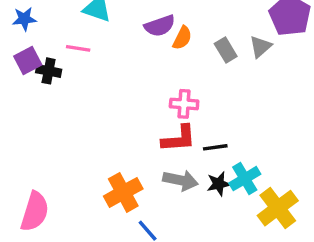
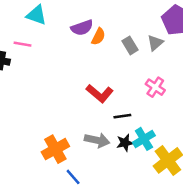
pink cross: (184, 104) -> (155, 87), moved, turned 30
red L-shape: (179, 139) -> (100, 93), moved, turned 44

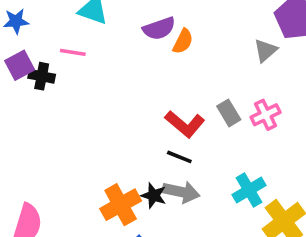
gray rectangle: (130, 45) -> (229, 113), moved
pink cross: (155, 87) -> (266, 115), turned 30
black line: (122, 116) -> (179, 157), moved, turned 30
black star: (125, 143) -> (154, 196), moved, turned 30

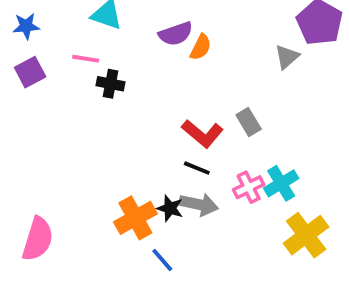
black cross: (42, 76) -> (111, 84), moved
pink cross: (266, 115) -> (249, 187), moved
cyan cross: (249, 190) -> (281, 183), moved

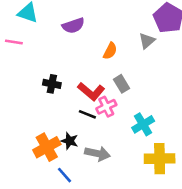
orange semicircle: (201, 47) -> (110, 51), moved
black cross: (111, 84) -> (52, 84), moved
pink cross: (249, 187) -> (106, 107), moved
gray arrow: (199, 204) -> (97, 154), moved
yellow cross: (306, 235) -> (160, 159), turned 36

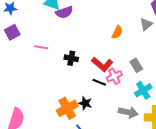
purple semicircle: (73, 26) -> (64, 12), moved
pink line: (14, 42) -> (41, 47), moved
gray rectangle: (122, 84) -> (136, 65), moved
gray arrow: (97, 154) -> (128, 112), moved

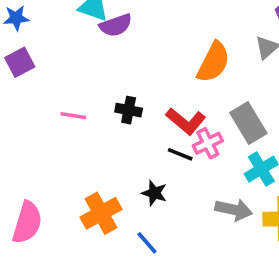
orange semicircle: (117, 32) -> (213, 62), size x1.6
pink line: (41, 47) -> (73, 116), moved
gray rectangle: (136, 65) -> (248, 123), size x1.5
orange cross: (67, 108) -> (101, 213), moved

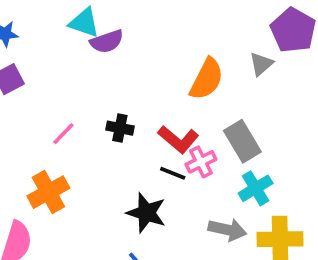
pink line: (73, 116) -> (63, 134), turned -55
black star: (154, 193) -> (146, 213), size x1.5
orange cross: (101, 213) -> (48, 192), moved

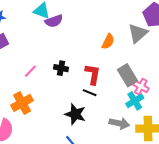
gray triangle: (261, 64) -> (138, 33), size x1.5
orange semicircle: (207, 79) -> (108, 41), size x0.7
red L-shape: (178, 139) -> (93, 74), turned -120
pink cross: (201, 162) -> (141, 87), moved, turned -35

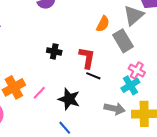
pink line: (30, 71) -> (39, 93), moved
gray rectangle: (128, 75) -> (123, 41), moved
black line: (90, 93) -> (93, 76), moved

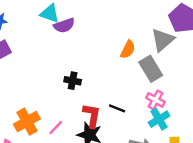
red L-shape: (87, 58) -> (92, 116), moved
pink cross: (137, 70) -> (155, 100), moved

